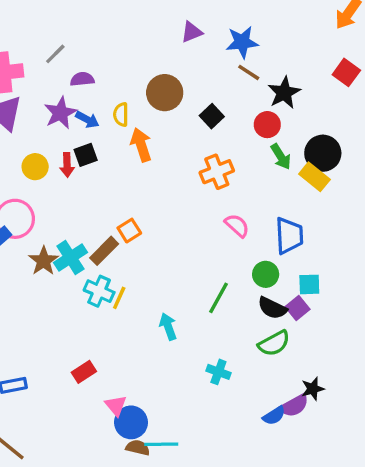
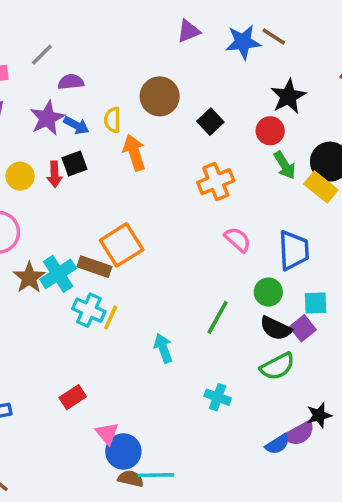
brown line: (249, 72) -> (274, 37), moved
orange square: (129, 231) -> (122, 245), size x1.6
brown rectangle: (104, 251) -> (94, 267), turned 64

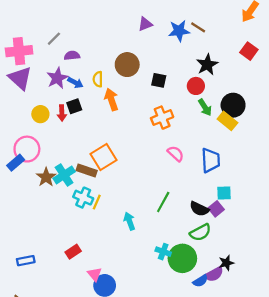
black square: (210, 122) -> (159, 80), turned -35
green circle: (268, 292) -> (182, 258), moved, size x1.6

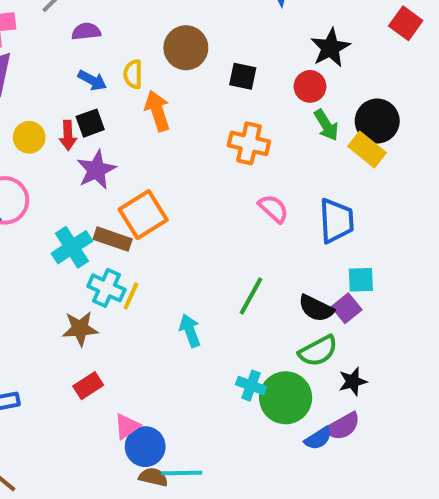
purple star: (57, 78) -> (96, 170), moved
orange cross: (162, 118) -> (249, 143), turned 35
brown star: (46, 177) -> (80, 329), moved, turned 30
black star: (226, 263) -> (353, 381), moved
pink triangle: (94, 274) -> (127, 426), turned 35

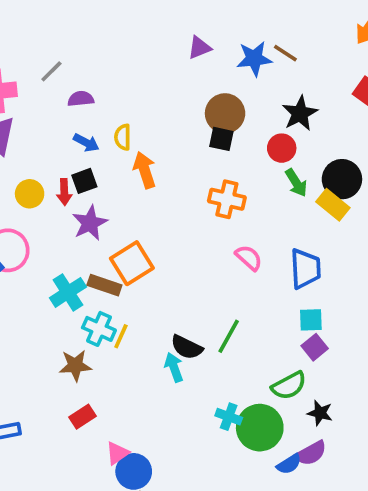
brown circle: (186, 48) -> (225, 113), moved
cyan square: (361, 280) -> (311, 320), moved
black semicircle: (316, 308) -> (187, 347), moved
black star: (353, 381) -> (320, 413), turned 30

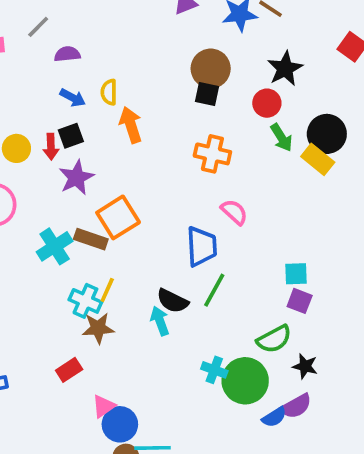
blue trapezoid: (305, 269) -> (202, 246), moved
cyan cross: (99, 329) -> (85, 301), moved
purple square: (315, 347) -> (300, 301), turned -30
brown star: (75, 365) -> (98, 328), moved

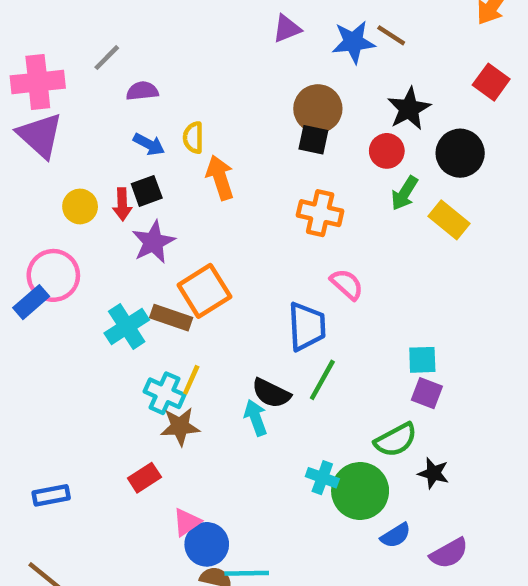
black circle: (327, 134) -> (460, 153), moved
green arrow: (281, 138) -> (405, 193), turned 64
purple semicircle: (296, 406) -> (449, 553), moved

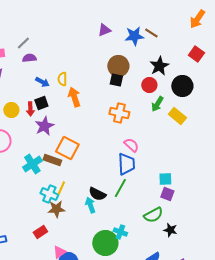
purple semicircle: (142, 91) -> (29, 58), moved
orange square: (204, 291) -> (67, 148), turned -30
blue trapezoid: (307, 327) -> (126, 164), moved
green circle: (360, 491) -> (105, 243), moved

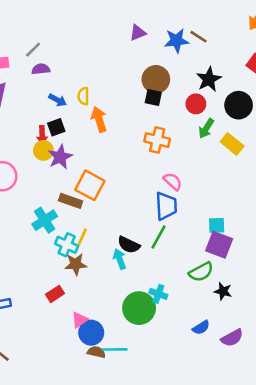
yellow circle: (11, 110) -> (43, 150), moved
cyan cross: (32, 164) -> (45, 220), moved
purple square: (167, 194) -> (219, 245), size x1.5

